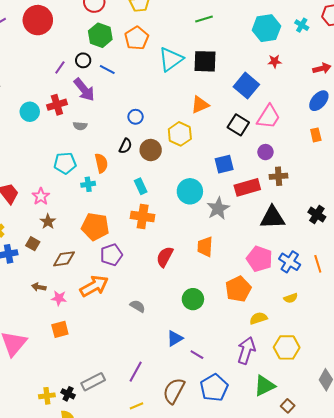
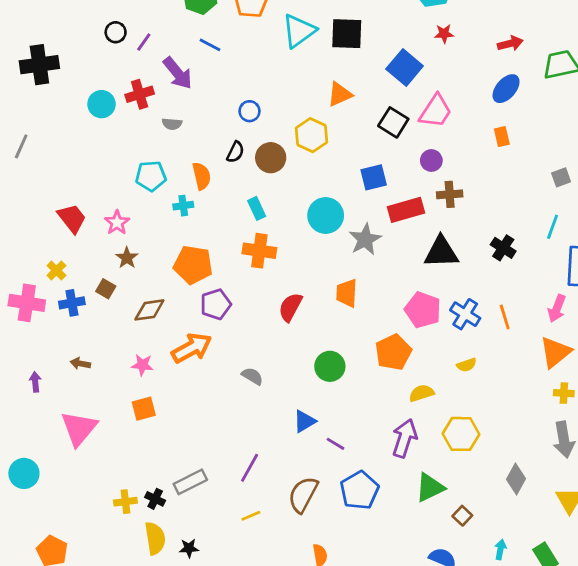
black circle: (83, 60) -> (116, 32), moved
brown arrow: (39, 287) -> (80, 363), moved

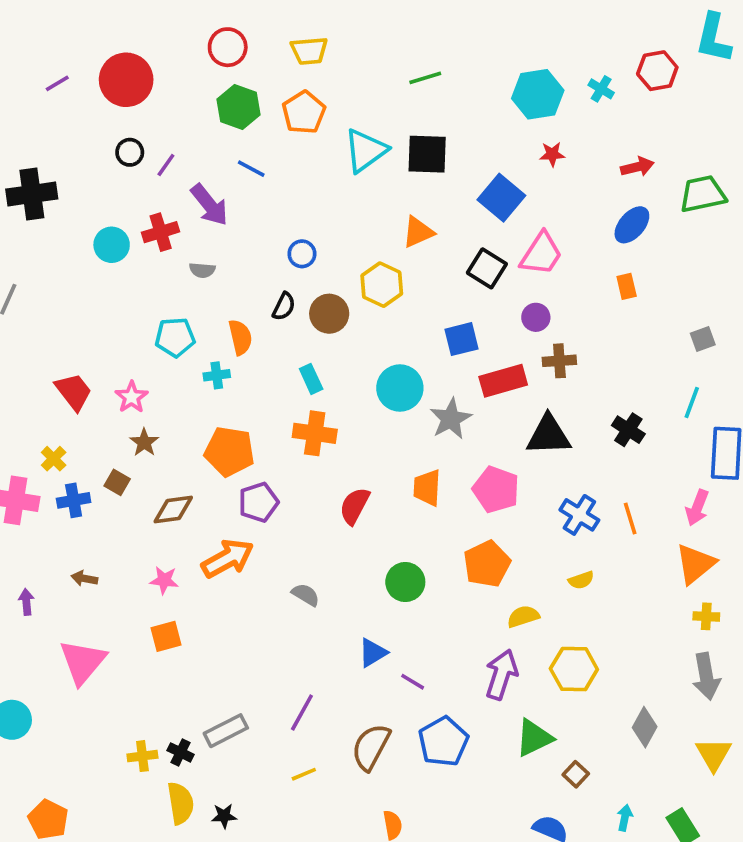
pink pentagon: (423, 310) -> (496, 490), moved

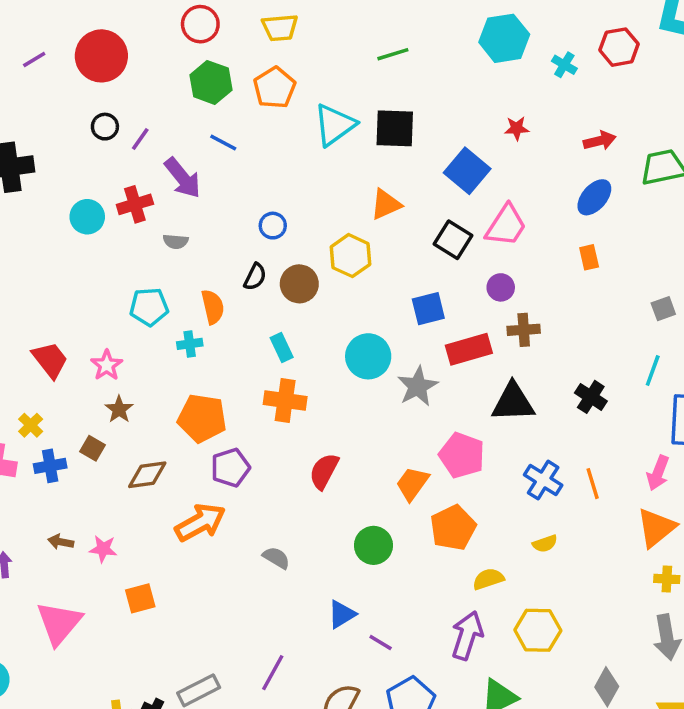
cyan hexagon: (538, 94) -> (504, 38), moved
orange trapezoid: (427, 488) -> (412, 484), moved, turned 33
pink star: (164, 580) -> (103, 549), moved

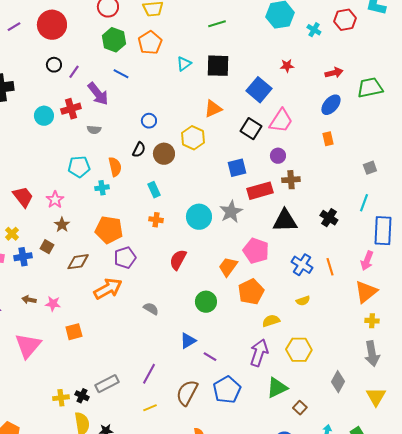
cyan triangle: (335, 125) -> (184, 64), size x0.6
cyan circle: (368, 356) -> (199, 217), moved
orange cross: (285, 400) -> (156, 220), size x0.6

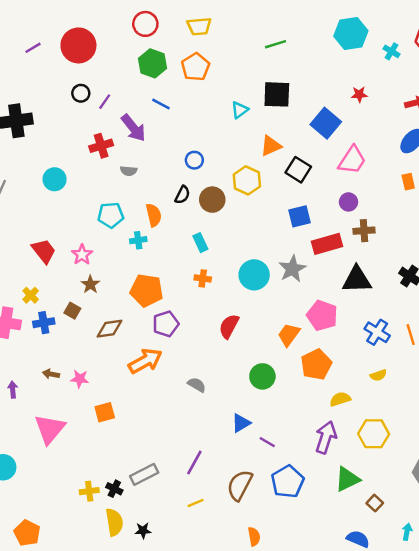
cyan triangle: (184, 64) -> (240, 110), moved
cyan circle: (44, 116) -> (55, 179), moved
black square: (251, 129) -> (298, 170), moved

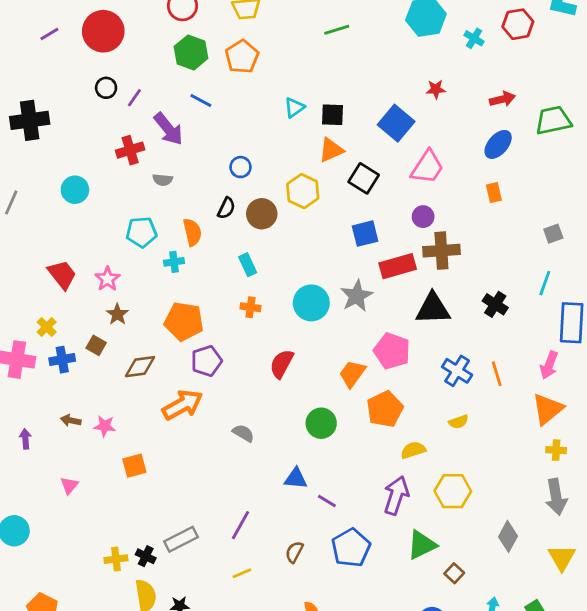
black square: (277, 94) -> (333, 115), moved, size x0.7
brown cross: (364, 231) -> (441, 251), size x1.4
blue triangle: (241, 423) -> (296, 478), turned 36
pink triangle: (50, 429) -> (69, 485), size x0.5
brown semicircle: (240, 485) -> (294, 552), size x0.6

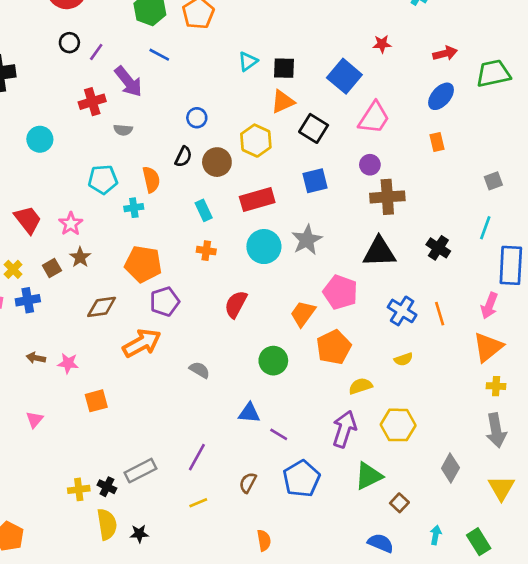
red rectangle: (398, 266) -> (257, 200), moved
brown square: (96, 345) -> (52, 268), moved, turned 30

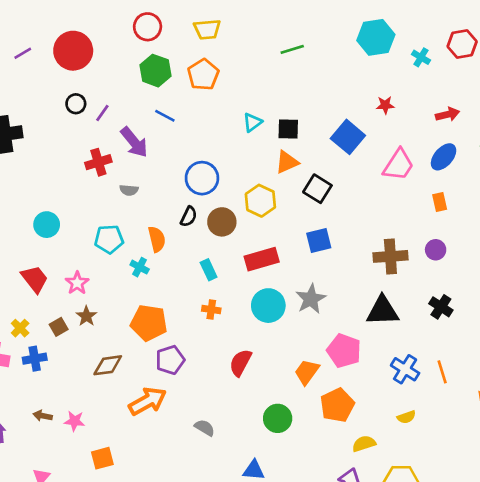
blue circle: (197, 118) -> (202, 178), size x1.6
pink trapezoid: (374, 118) -> (398, 165), moved
cyan circle: (40, 139) -> (47, 225), moved
purple circle: (370, 165) -> (436, 250), moved
cyan cross: (134, 208) -> (140, 267), turned 36

